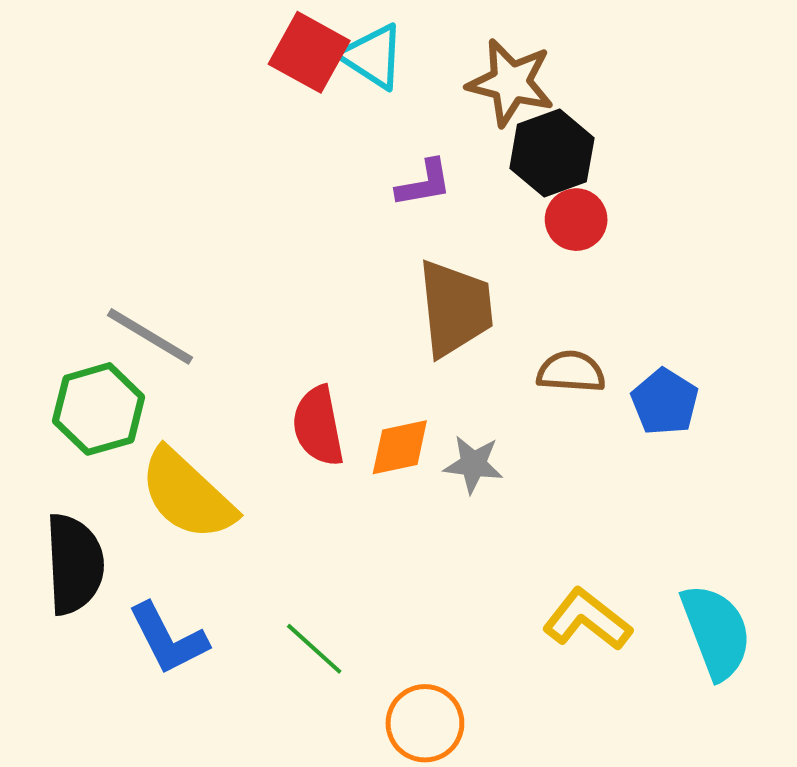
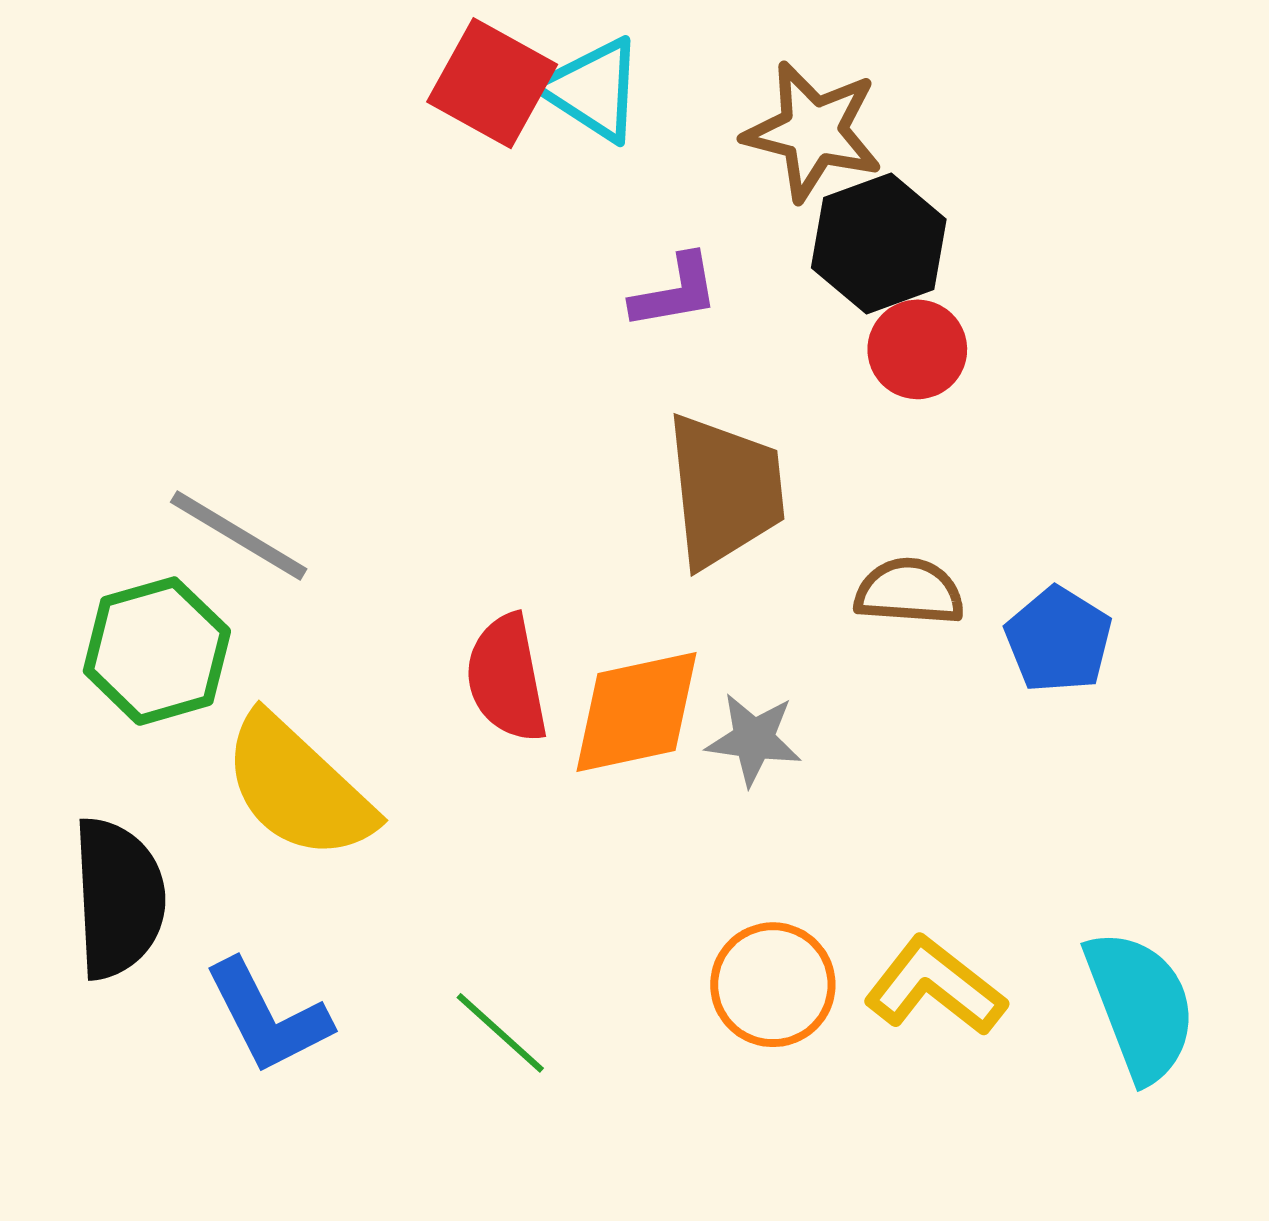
orange diamond: (400, 447) -> (637, 712), size x1.4
orange circle: (425, 723) -> (773, 985), moved

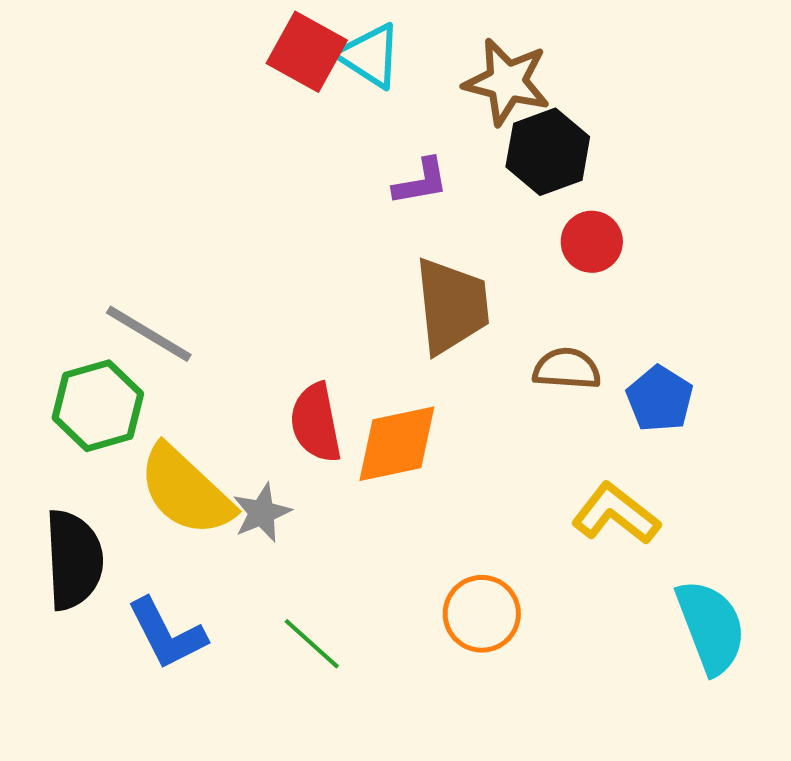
red circle: (917, 349) -> (592, 242), moved
gray star: (754, 739) -> (262, 513), moved, turned -30
yellow L-shape: (935, 986) -> (616, 514), moved

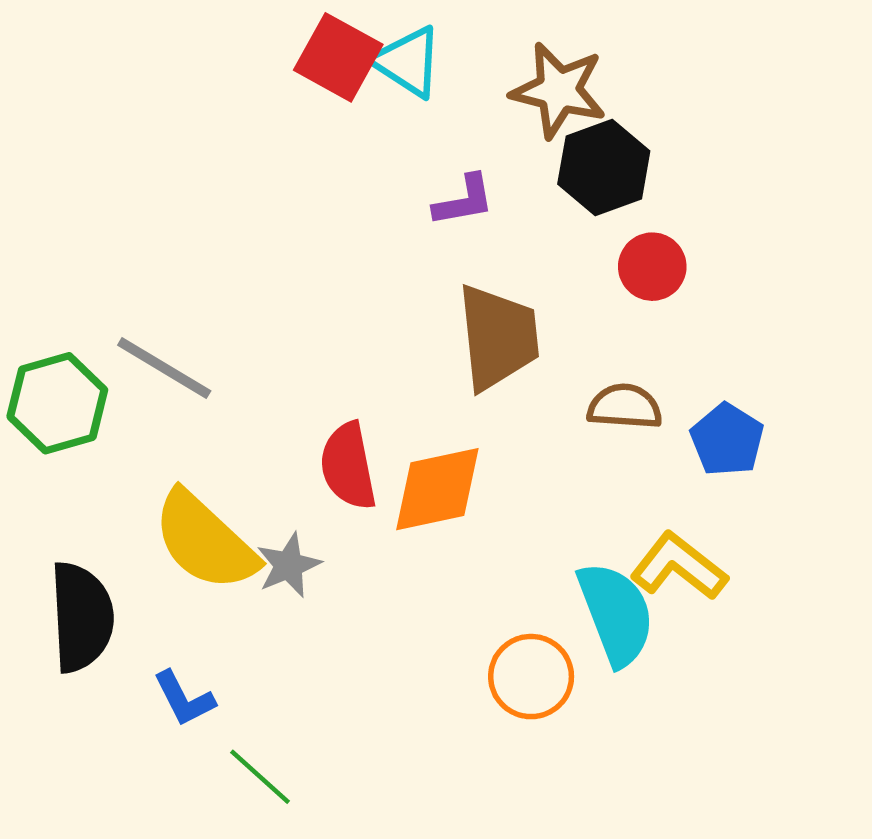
green hexagon: (98, 406) -> (57, 403), moved
cyan semicircle: (711, 627) -> (616, 614), moved
blue L-shape: (167, 634) -> (184, 699), size x0.7
green line: (312, 644) -> (260, 777), moved

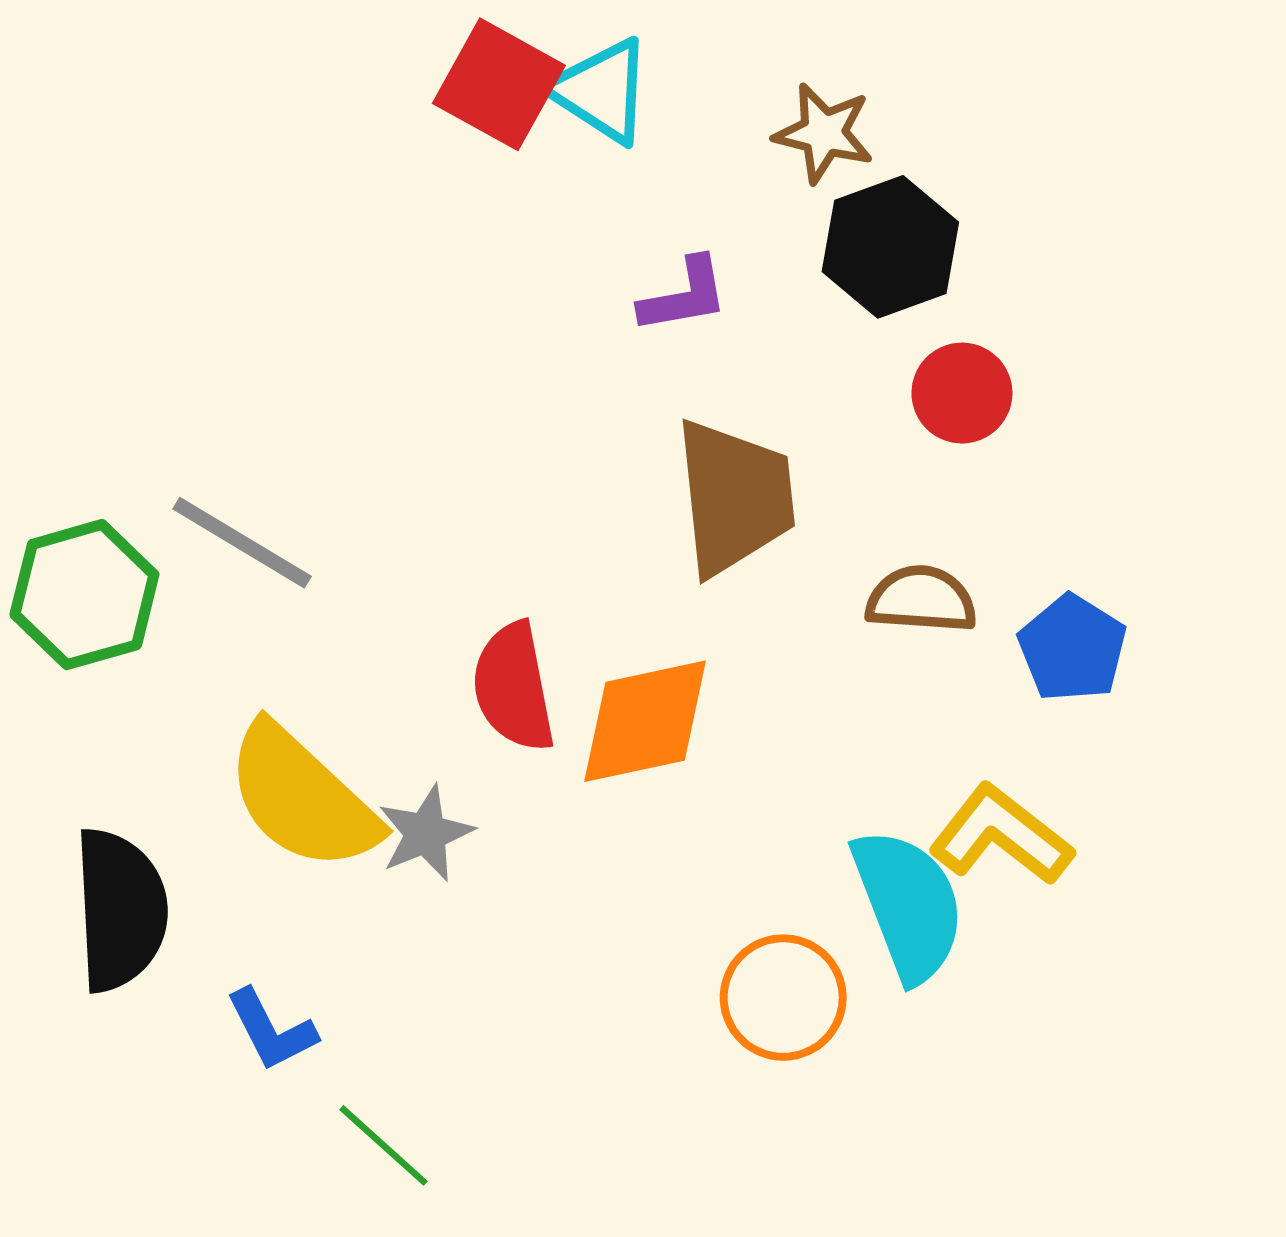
brown star: (559, 90) -> (824, 133), size x0.7

